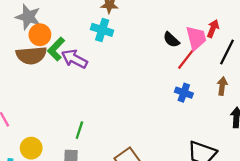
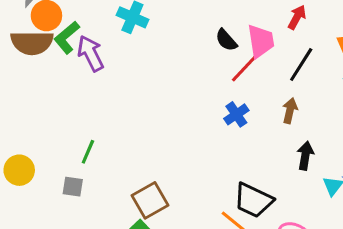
red arrow: (213, 29) -> (297, 17), moved
purple arrow: (74, 59) -> (91, 53), turned 30
blue cross: (184, 93) -> (236, 114), turned 30

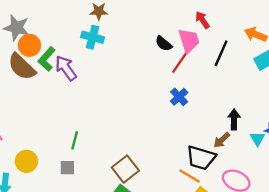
red arrow: (297, 17) -> (202, 20), moved, turned -54
brown semicircle: (32, 43) -> (22, 67), turned 52
brown arrow: (290, 111) -> (222, 140), moved, turned -138

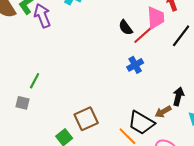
black semicircle: (164, 44) -> (126, 28), moved
brown square: (125, 169) -> (86, 119), moved

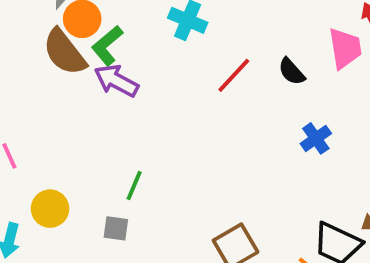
purple arrow: (42, 16) -> (116, 81), moved, turned -35
red line: (143, 35) -> (234, 75), moved

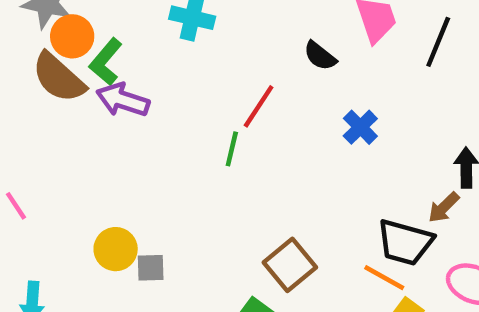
red line: (234, 75) -> (259, 106), moved
green line: (134, 186) -> (232, 149), moved
yellow circle: (50, 209) -> (116, 249), moved

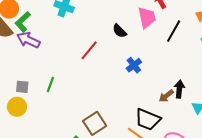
green line: (232, 149) -> (50, 84), moved
brown arrow: (444, 207) -> (166, 96), moved
gray square: (151, 268) -> (22, 87), moved

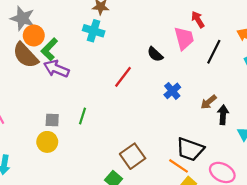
brown arrow: (166, 96) -> (209, 102), moved

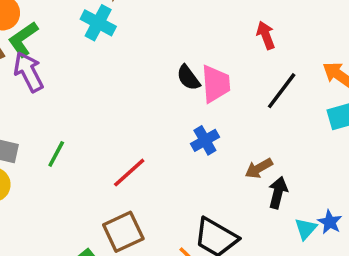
pink trapezoid: (184, 38) -> (216, 84), moved
purple arrow: (56, 69) -> (29, 72), turned 30
red line: (123, 77) -> (129, 173), moved

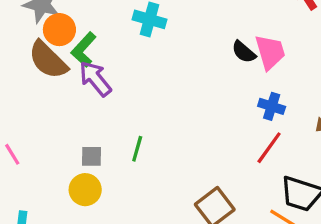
blue cross: (205, 140) -> (272, 106), turned -30
red line: (129, 173) -> (269, 148), moved

